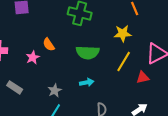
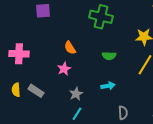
green semicircle: (88, 52) -> (109, 56), size x0.6
pink star: (33, 57) -> (64, 69), moved

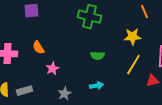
orange semicircle: (70, 48) -> (38, 48), moved
gray rectangle: (36, 91) -> (24, 91), turned -49

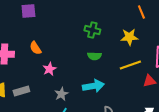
green cross: (89, 17) -> (92, 30), moved, size x0.7
yellow line: (133, 65) -> (130, 65), turned 40
cyan arrow: (96, 86) -> (93, 86), size x1.5

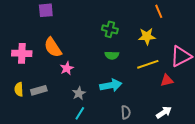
orange semicircle: (35, 48) -> (53, 47), size x1.5

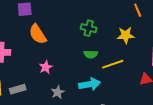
orange semicircle: (53, 47) -> (38, 34), moved
yellow line: (148, 64) -> (113, 64), moved

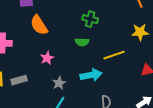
yellow star: (126, 35) -> (140, 32), moved
green semicircle: (91, 54) -> (82, 42), moved

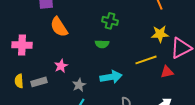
yellow line: (114, 55) -> (146, 60), moved
pink star: (47, 58) -> (61, 66), moved

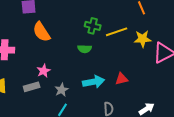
yellow line: (146, 60) -> (117, 32), moved
red triangle: (167, 72) -> (122, 79), moved
gray rectangle: (39, 82) -> (32, 87), moved

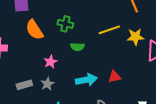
green cross: (93, 26) -> (65, 24), moved
pink star: (44, 71) -> (50, 62), moved
gray star: (62, 90) -> (47, 84), moved

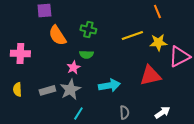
green semicircle: (77, 47) -> (86, 54), moved
red triangle: (114, 77) -> (150, 75), moved, size x1.6
gray star: (47, 84) -> (70, 89), size x1.5

